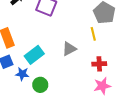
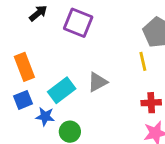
gray triangle: (69, 49) -> (97, 82), moved

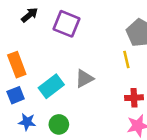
blue star: (45, 116) -> (27, 122), moved

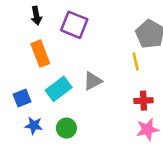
black arrow: (30, 15) -> (36, 16), turned 120
orange rectangle: (17, 65) -> (40, 54), moved

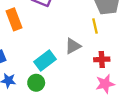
gray triangle: (93, 81) -> (73, 46), moved
cyan rectangle: (59, 89) -> (45, 61), moved

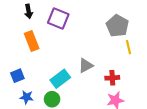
yellow line: (95, 26) -> (129, 47), moved

